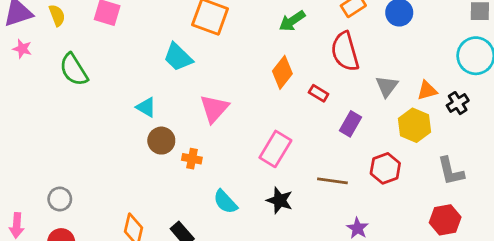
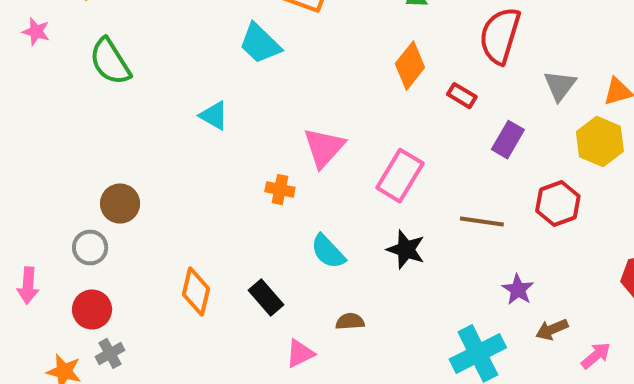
red semicircle: (345, 52) -> (500, 36), turned 33
pink triangle: (214, 109) -> (324, 148), moved
brown circle: (161, 141) -> (120, 204), moved

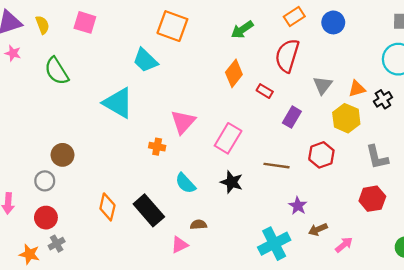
cyan triangle: (214, 116) -> (118, 103), size x1.8
black rectangle: (266, 297) -> (149, 210), size x1.5
pink triangle: (300, 353) -> (180, 245), moved

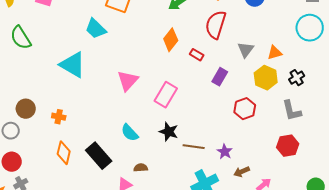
black cross: (383, 99) -> (297, 78), moved
orange cross: (157, 147) -> (59, 117), moved
brown line: (277, 166) -> (194, 147), moved

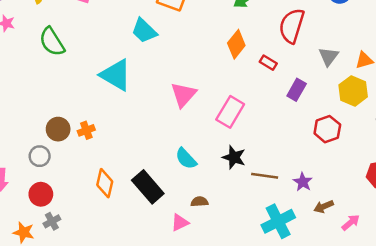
orange cross: (59, 117) -> (86, 130), moved, turned -32

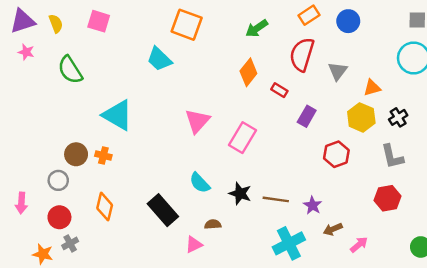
gray triangle: (329, 57) -> (338, 71), moved
cyan triangle: (116, 75) -> (118, 115), moved
orange cross: (86, 130) -> (103, 155), turned 35
black star: (234, 157) -> (240, 193), moved
orange diamond: (105, 183) -> (105, 207), moved

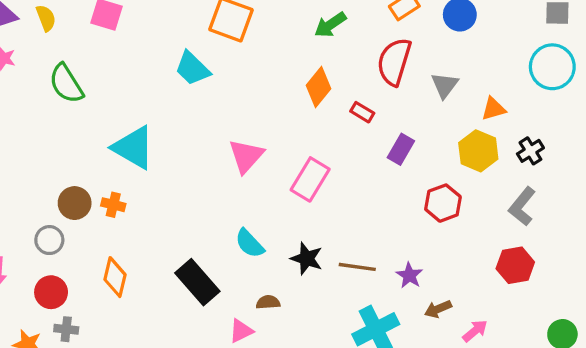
gray L-shape: (392, 157) -> (522, 206), turned 52
gray cross: (70, 243) -> (66, 329), turned 35

